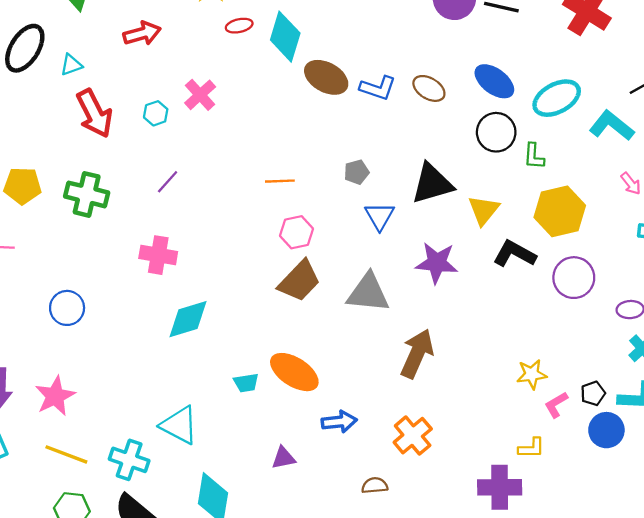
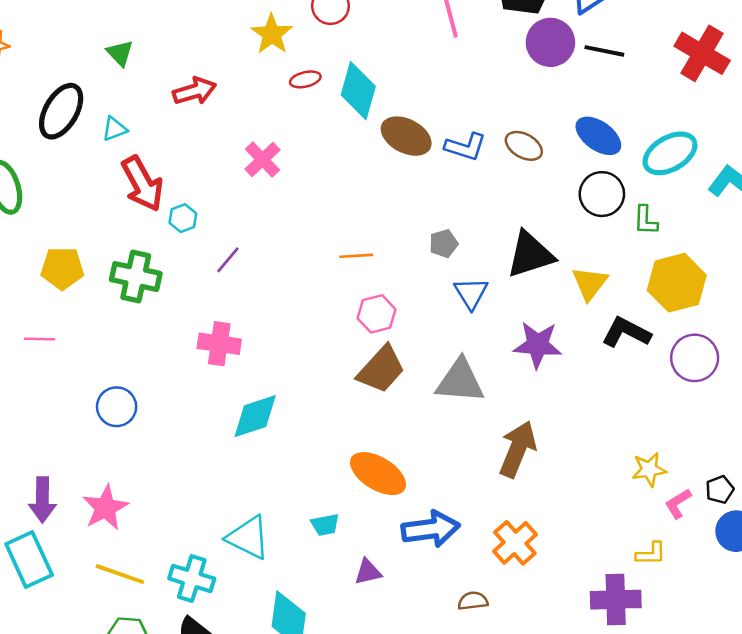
cyan hexagon: (156, 113) -> (183, 218), moved
cyan trapezoid: (246, 383) -> (325, 525), moved
blue arrow: (339, 422) -> (431, 529), size x1.4

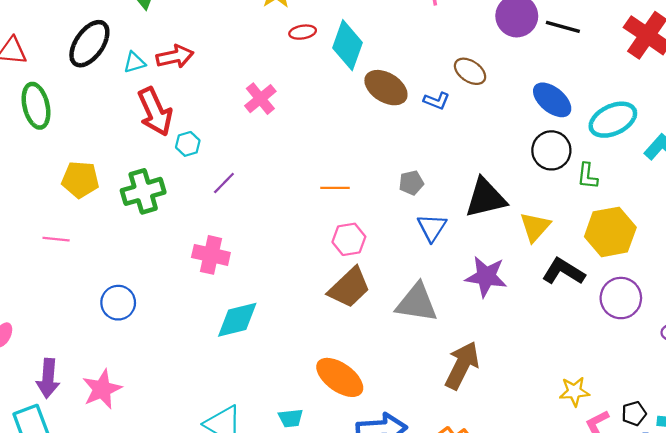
red arrow: (195, 91) -> (175, 57), moved
brown ellipse: (524, 146) -> (470, 71), moved
blue L-shape: (465, 147) -> (437, 101), size x0.7
green cross: (136, 277) -> (143, 191), turned -33

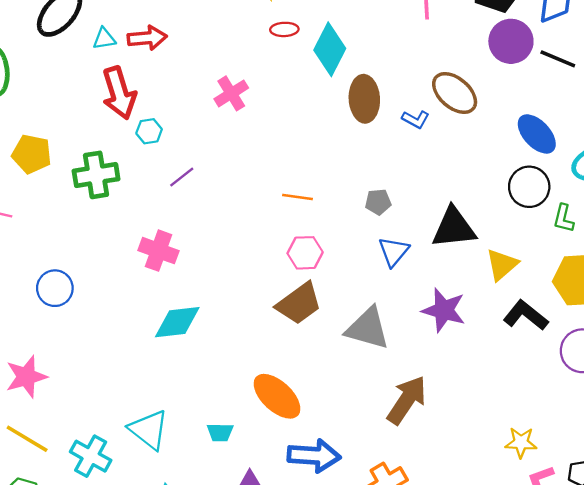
brown ellipse: (470, 71) -> (455, 93), size x1.4
brown ellipse: (386, 88) -> (364, 99), turned 48

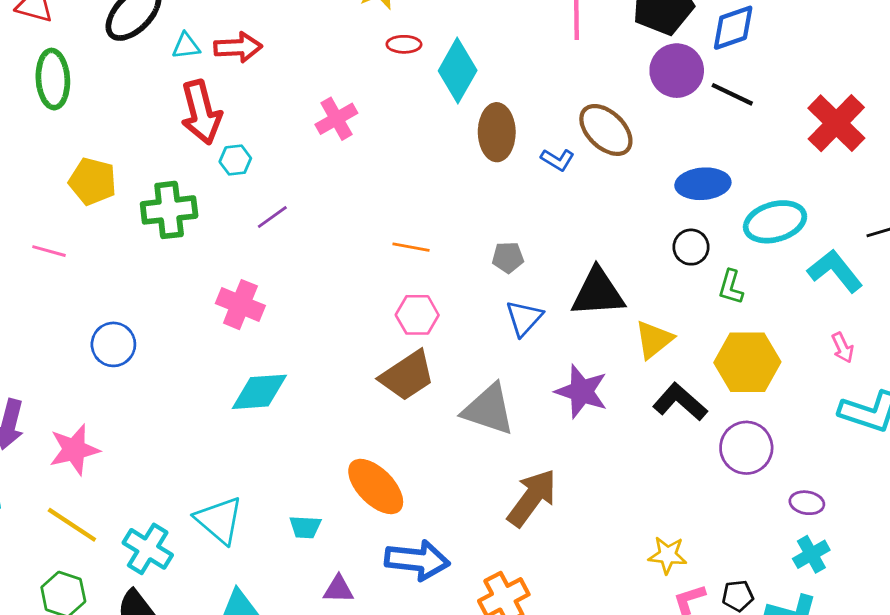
blue ellipse: (537, 134) -> (703, 184), turned -54
black circle: (529, 187) -> (691, 247), size x0.7

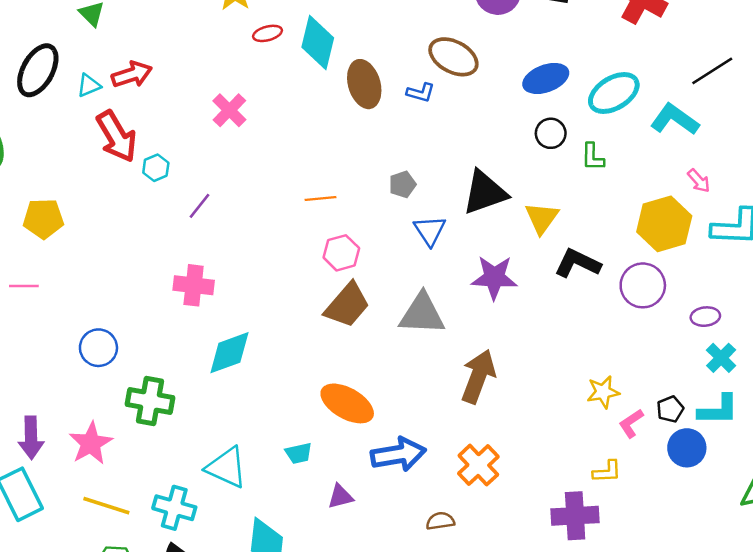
green cross: (169, 210) -> (150, 401), moved, turned 33
yellow hexagon: (747, 362) -> (664, 224), moved

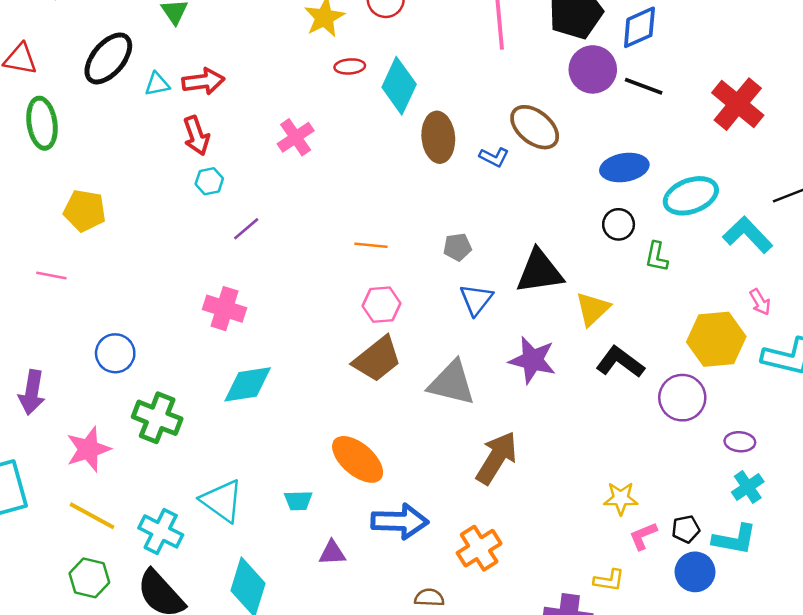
red arrow: (117, 136) -> (196, 136), moved, size x0.7
purple arrow: (31, 438) -> (32, 392), moved

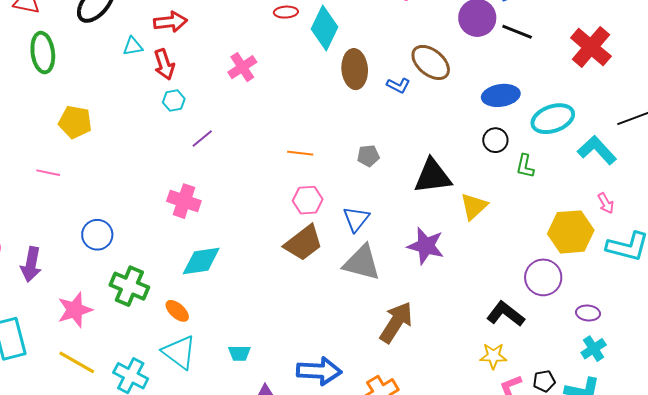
cyan triangle: (157, 84) -> (133, 46), moved
blue triangle: (476, 300) -> (356, 219), moved
black L-shape: (620, 362) -> (505, 314), moved
orange ellipse: (358, 459) -> (177, 311), moved, size x0.6

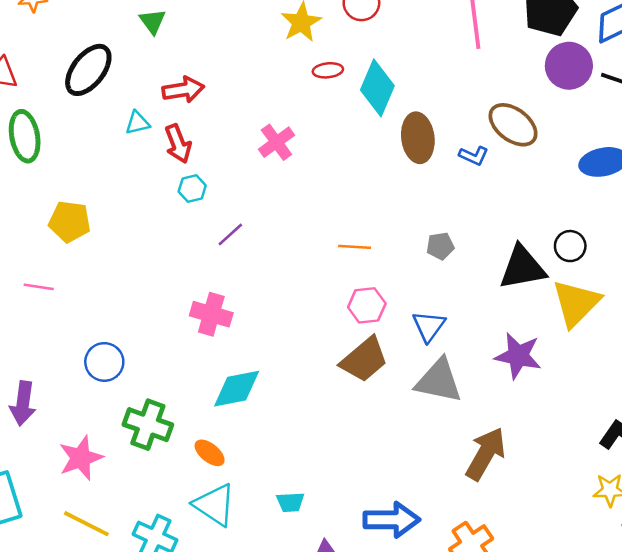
black circle: (495, 140) -> (570, 246), moved
yellow triangle: (474, 206) -> (576, 303), size x1.4

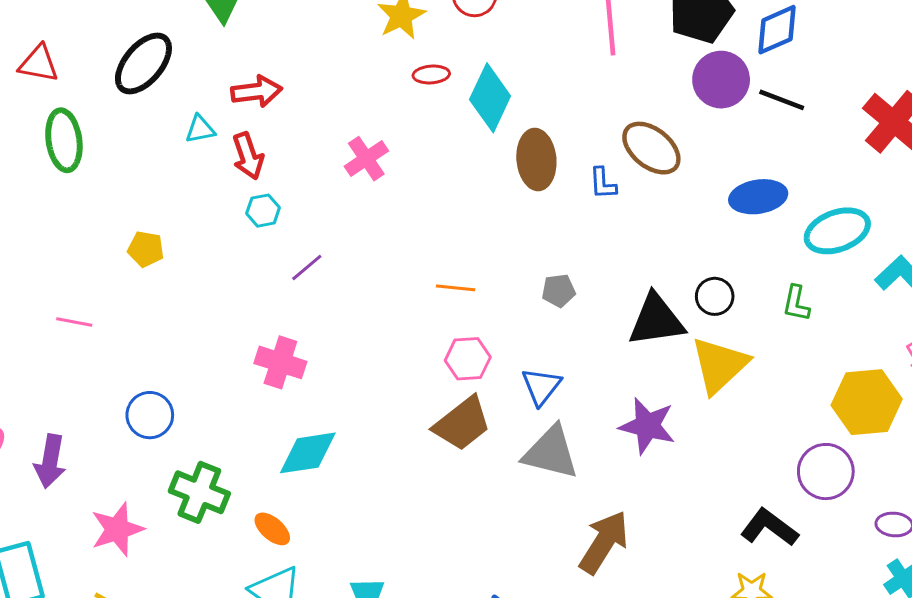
blue L-shape: (474, 156) -> (603, 183), turned 60
yellow pentagon: (70, 222) -> (146, 249), moved, size x0.7

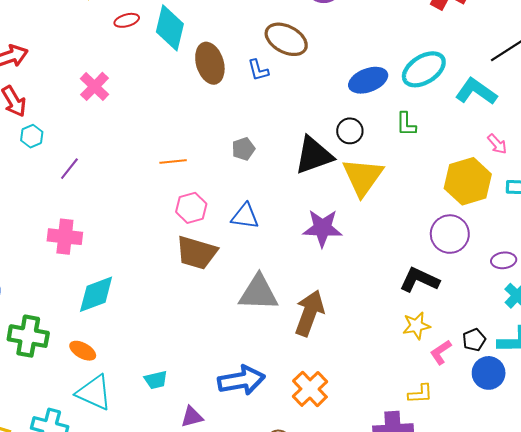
blue ellipse: (758, 197) -> (368, 80), moved
blue triangle: (541, 386) -> (245, 216), turned -48
brown trapezoid: (462, 424) -> (197, 253), turned 66
gray triangle: (551, 452) -> (258, 293), moved

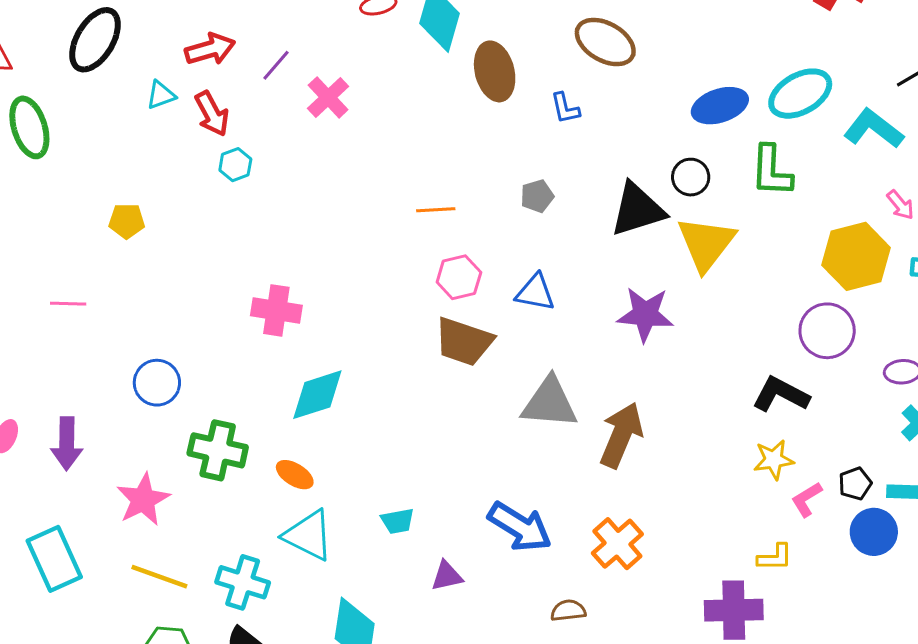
blue L-shape: (258, 70) -> (565, 108), moved
green L-shape: (406, 124) -> (771, 171), size x1.5
purple line: (69, 169) -> (276, 65), moved
blue arrow: (241, 380) -> (520, 527), turned 39

